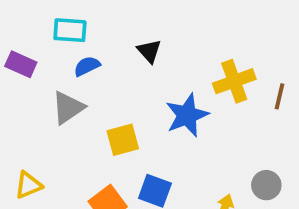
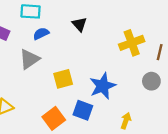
blue star: (187, 115) -> (103, 86), moved
gray circle: (266, 185) -> (151, 81), moved

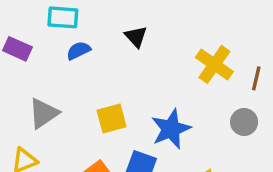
yellow cross: (132, 43) -> (214, 64), turned -35
gray triangle: (29, 59) -> (44, 113), moved

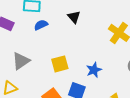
blue star: (171, 129) -> (94, 70), size x0.7

